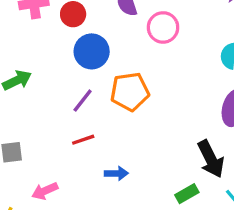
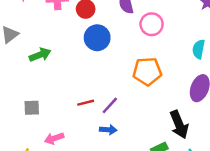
orange pentagon: (130, 92) -> (147, 71), moved
purple line: (83, 101) -> (110, 105), moved

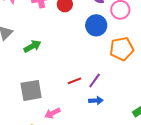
blue circle: (97, 38) -> (96, 25), moved
gray square: (32, 108) -> (31, 90), size x1.6

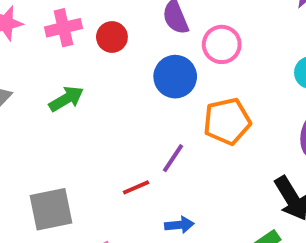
green arrow: (32, 46) -> (66, 99), moved
purple line: (95, 81) -> (173, 158), moved

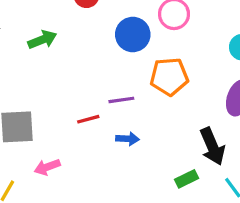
purple line: (173, 158) -> (121, 100), turned 40
blue arrow: (179, 225) -> (127, 139), moved

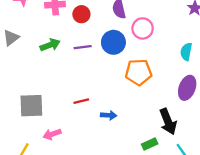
purple line: (121, 100) -> (83, 47), moved

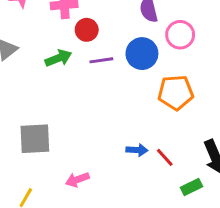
red circle: (81, 14) -> (87, 30), moved
red line: (81, 101) -> (165, 157), moved, turned 63
pink arrow: (52, 134) -> (77, 180), moved

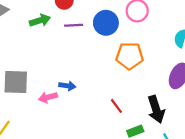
blue arrow: (137, 150) -> (67, 86), moved
pink arrow: (77, 180) -> (48, 97), moved

